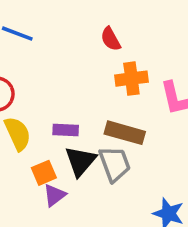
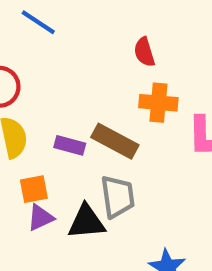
brown rectangle: (125, 133) -> (115, 141), moved
black triangle: (80, 161) -> (87, 222), moved, turned 32

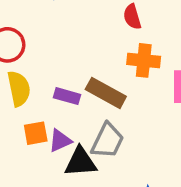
gray trapezoid: (118, 197) -> (108, 141), turned 33
purple triangle: (40, 218) -> (60, 141), moved

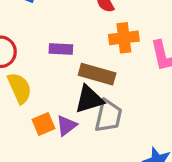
purple rectangle: (67, 96) -> (61, 49), moved
black triangle: (81, 162) -> (89, 99), moved

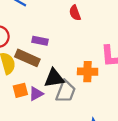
orange cross: (124, 38) -> (88, 72), moved
brown rectangle: (97, 74) -> (27, 58), moved

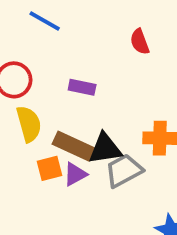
brown rectangle: (27, 58) -> (74, 146), moved
gray trapezoid: (66, 91) -> (124, 171), turned -140

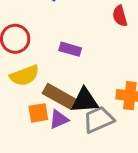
yellow semicircle: (29, 124) -> (25, 76), turned 80

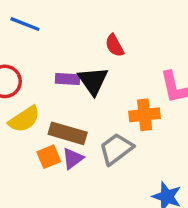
red semicircle: (120, 16) -> (115, 45), moved
black triangle: (85, 101) -> (93, 81), moved, turned -48

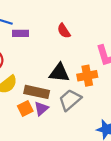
purple rectangle: (68, 79) -> (21, 33), moved
black triangle: (93, 81) -> (59, 73), moved, turned -45

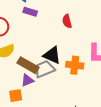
gray trapezoid: (70, 100) -> (45, 69), moved
orange square: (25, 108) -> (16, 96), moved

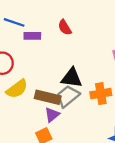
red semicircle: (67, 21) -> (65, 27), moved
orange cross: (75, 65) -> (101, 94), moved

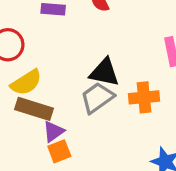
brown rectangle: (48, 97) -> (34, 109), moved
purple triangle: (52, 115) -> (53, 131), moved

